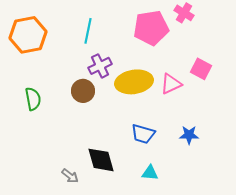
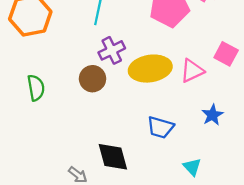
blue star: (189, 135) -> (212, 115), moved, turned -30
cyan triangle: (150, 173) -> (192, 167), moved, turned 42

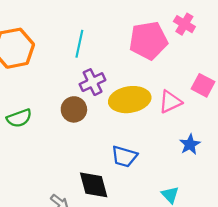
green semicircle: (36, 88) -> (19, 118), turned 80
blue trapezoid: (160, 127) -> (124, 156), moved

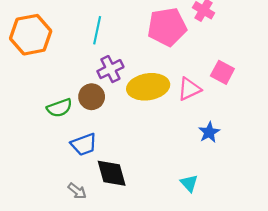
green semicircle: (19, 118) -> (59, 108), moved
blue trapezoid: (124, 156) -> (84, 144), moved, turned -36

